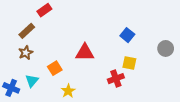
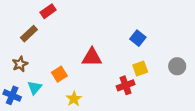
gray circle: (166, 48) -> (177, 66), moved
brown star: (26, 53) -> (20, 64), moved
yellow square: (129, 63) -> (140, 68), turned -32

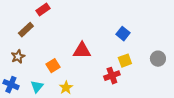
cyan triangle: (35, 88) -> (37, 87), moved

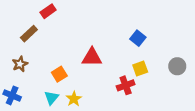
cyan triangle: (37, 87) -> (51, 98), moved

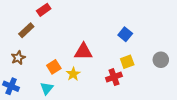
yellow star: (74, 99) -> (73, 74), moved

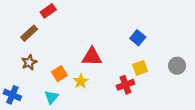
brown star: (18, 58) -> (29, 62), moved

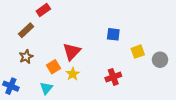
blue square: (138, 38) -> (113, 34), moved, turned -32
red triangle: (92, 57) -> (72, 52), moved, turned -48
yellow square: (140, 68) -> (138, 52), moved

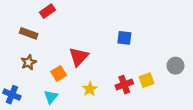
brown rectangle: (26, 30) -> (29, 33), turned 63
yellow square: (138, 52) -> (147, 80), moved
yellow star: (73, 74) -> (90, 89), moved

